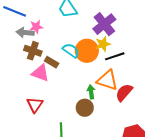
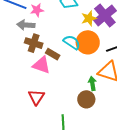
pink star: (36, 27) -> (37, 10), moved
yellow star: (103, 44) -> (89, 18), moved

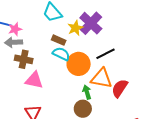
pink star: (37, 10) -> (15, 29), moved
orange circle: (88, 42) -> (79, 64), moved
brown rectangle: (53, 54) -> (59, 40), moved

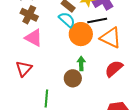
black line: (106, 54) -> (97, 20), moved
orange triangle: (101, 78) -> (111, 38), moved

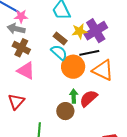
red semicircle: (114, 69) -> (89, 98), moved

